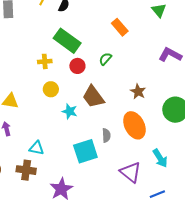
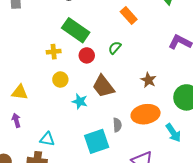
orange ellipse: (134, 125) -> (146, 114), turned -72
cyan arrow: (160, 158) -> (173, 133), moved

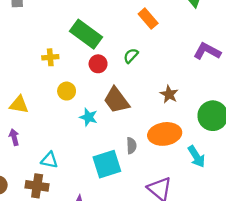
yellow cross: (54, 52) -> (50, 57), moved

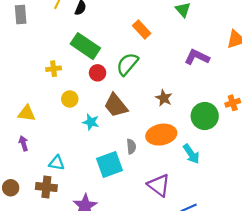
green semicircle: (131, 56) -> (127, 64), size x1.6

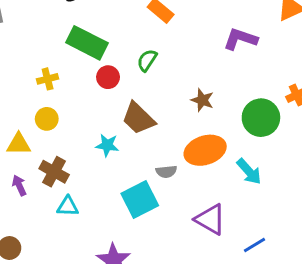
green semicircle: (127, 64) -> (147, 60), size x0.7
yellow circle: (70, 99) -> (47, 119), moved
gray semicircle: (131, 147) -> (166, 172), turned 96
brown cross: (46, 187) -> (54, 172), moved, turned 30

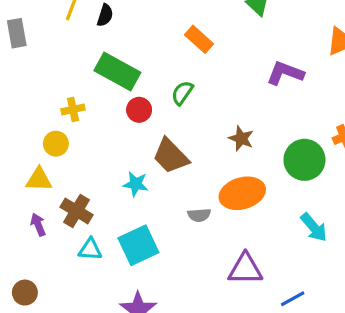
yellow circle: (47, 119) -> (56, 144), moved
cyan arrow: (249, 171) -> (314, 227), moved
cyan square: (140, 200) -> (138, 245), moved
purple triangle: (210, 219) -> (245, 269), turned -32

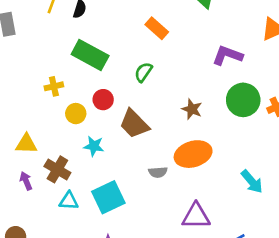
red circle: (139, 110) -> (103, 100), moved
yellow circle: (56, 144) -> (76, 114), moved
green circle: (304, 160) -> (243, 100), moved
cyan star: (136, 184) -> (94, 146), moved

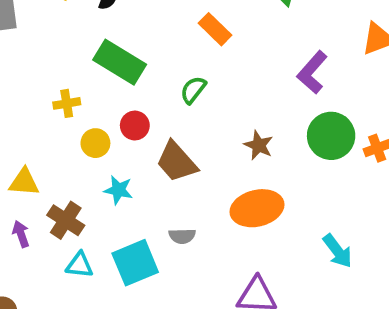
purple L-shape: (227, 55) -> (312, 72), turned -72
gray semicircle: (158, 172) -> (182, 236), moved

